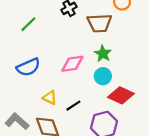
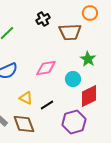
green star: (103, 54) -> (88, 59), moved
red diamond: (121, 95) -> (89, 96), turned -50

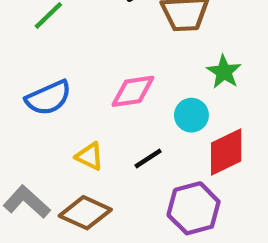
black line: (47, 105) -> (148, 158), moved
brown diamond: (24, 124) -> (85, 213), turned -45

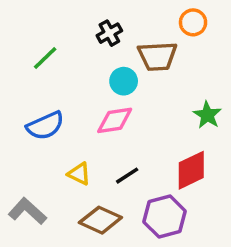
green star: (224, 72) -> (207, 115), moved
cyan circle: (191, 115) -> (124, 81), moved
brown diamond: (85, 213) -> (100, 220), moved

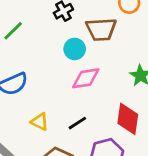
pink diamond: (115, 120) -> (86, 78), moved
red diamond: (191, 170) -> (128, 119), turned -56

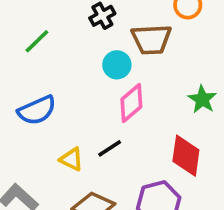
pink diamond: (86, 78) -> (131, 103), turned -32
black line: (77, 123) -> (110, 148), moved

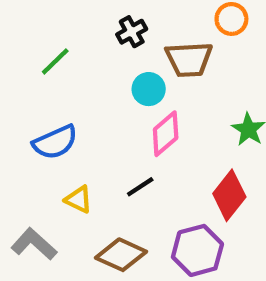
red diamond: (186, 156) -> (229, 195), turned 30
yellow triangle: (71, 159) -> (79, 199), moved

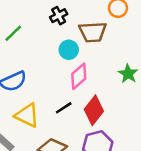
red diamond: (229, 195) -> (94, 110), moved
yellow triangle: (79, 199) -> (27, 115), size x1.5

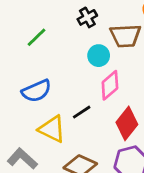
black line: (64, 108) -> (82, 112), moved

